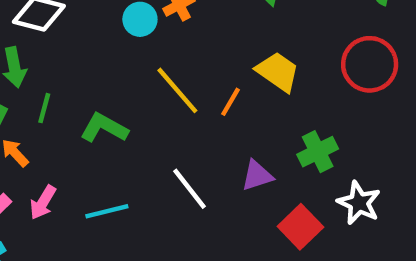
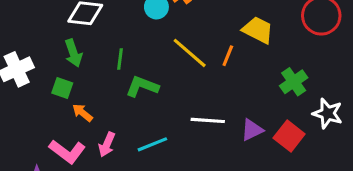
green line: (44, 108) -> (120, 59), moved
purple triangle: (257, 176) -> (252, 130), moved
white line: (189, 189) -> (208, 120), turned -40

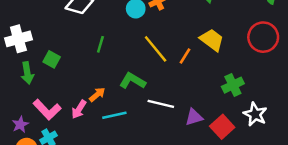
green arrow: (73, 53) -> (27, 73), moved
green L-shape: (142, 86) -> (133, 81), moved
orange arrow: (82, 113) -> (97, 95), moved, turned 91

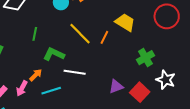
green L-shape: (133, 81) -> (54, 54), moved
white line: (161, 104) -> (75, 72), moved

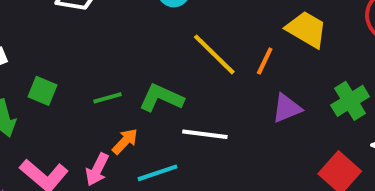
green line: (35, 34) -> (107, 98), moved, turned 64
purple triangle: (116, 86) -> (287, 108), moved

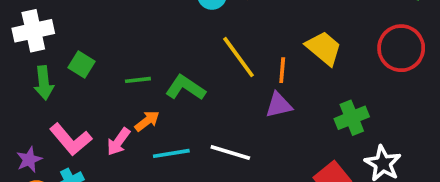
orange line: (265, 61) -> (282, 70), turned -30
purple triangle: (287, 108) -> (279, 105), moved
white line: (205, 134) -> (230, 153), moved

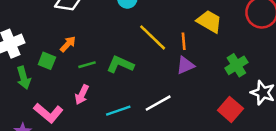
orange arrow: (147, 121) -> (68, 44), moved
pink arrow: (118, 142) -> (82, 95), moved
white line: (230, 153) -> (158, 103), turned -36

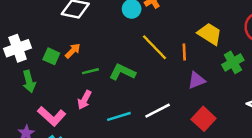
green square: (47, 61) -> (51, 56), moved
purple triangle: (185, 65) -> (197, 80), moved
green cross: (236, 65) -> (233, 62), moved
red square: (230, 109) -> (204, 119), moved

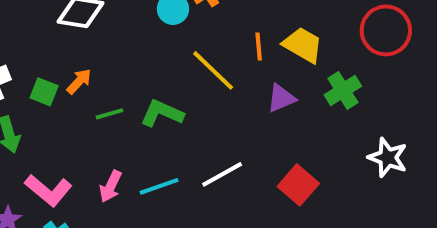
orange line: (184, 52) -> (259, 47), moved
purple triangle: (197, 80) -> (281, 98), moved
pink arrow: (84, 100) -> (111, 186), moved

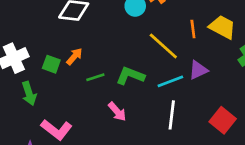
purple triangle: (281, 98) -> (198, 70), moved
white line: (222, 174) -> (172, 115), turned -52
pink arrow: (111, 186) -> (117, 112), moved, turned -65
cyan line: (159, 186) -> (170, 81), moved

